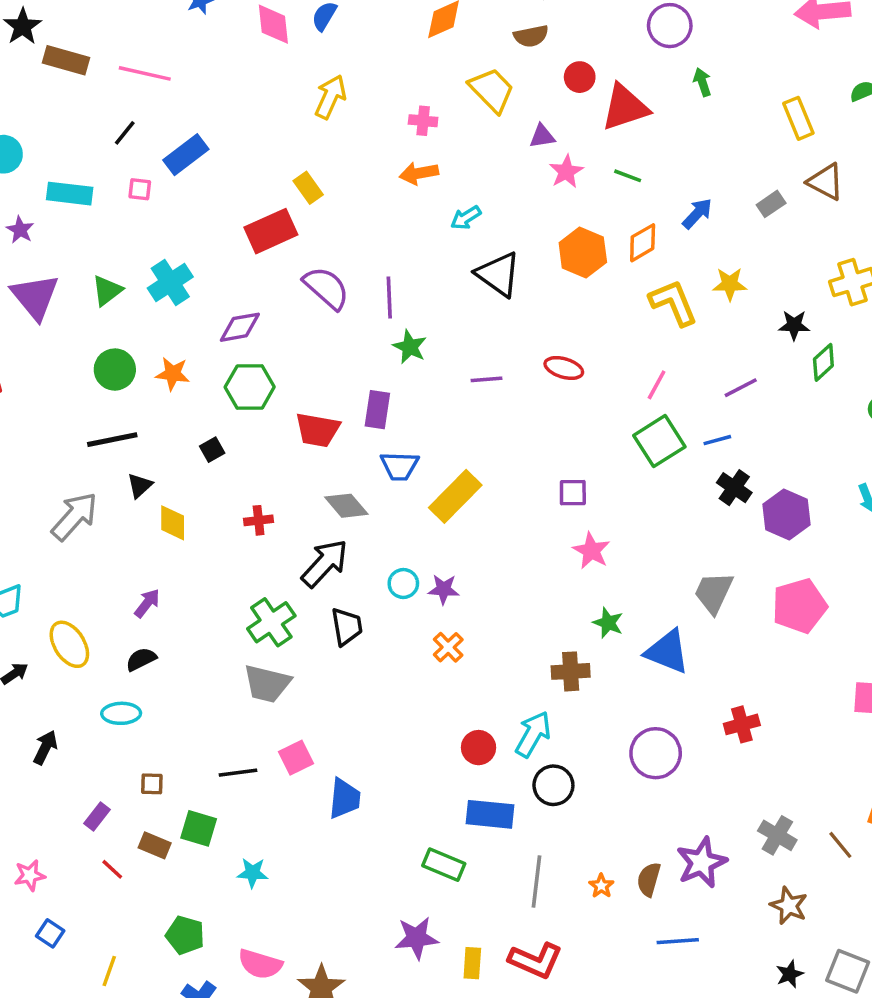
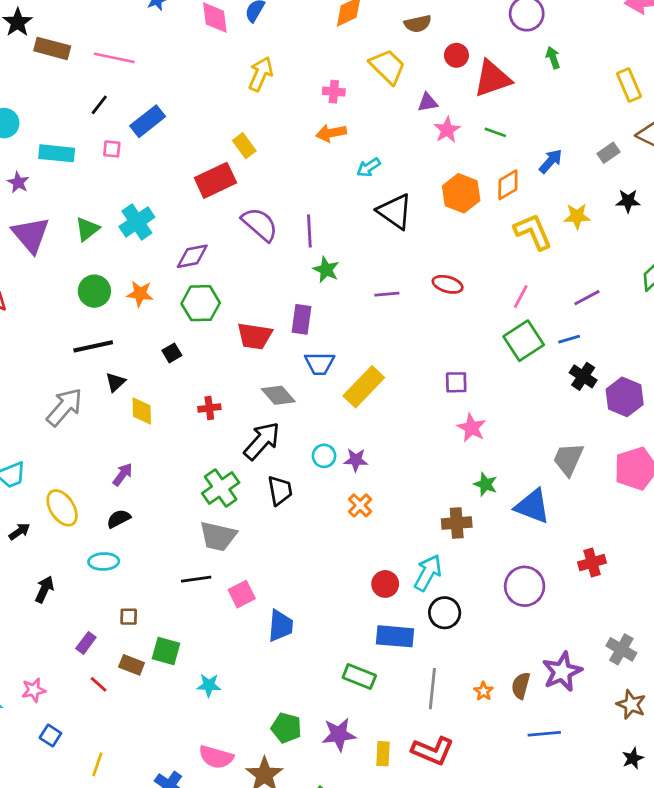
black star: (794, 325) -> (628, 201), moved
black line: (238, 773) -> (196, 579), moved
green pentagon: (185, 935) -> (286, 728), moved

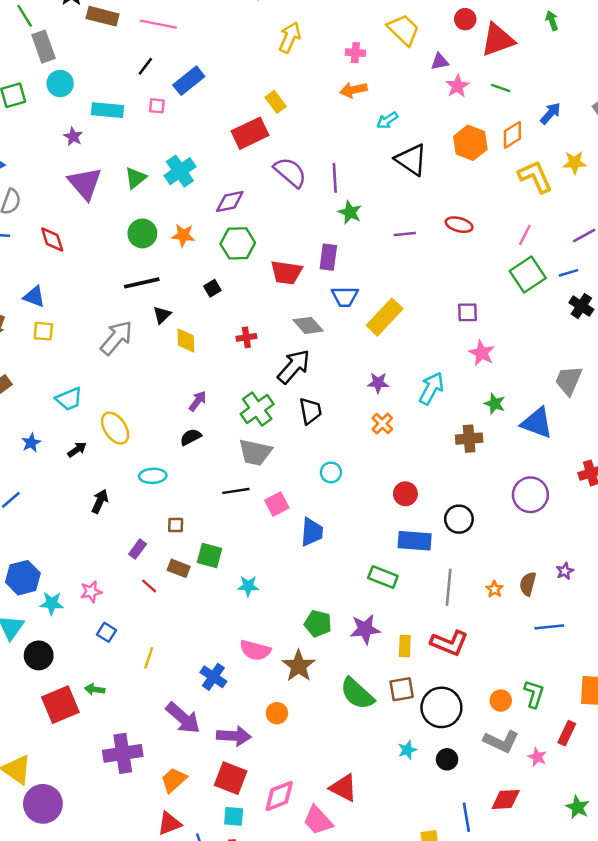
cyan circle: (324, 456) -> (331, 472), moved
purple arrow: (123, 475) -> (198, 401), moved
black semicircle: (119, 519) -> (191, 437), moved
cyan arrow: (428, 573) -> (431, 388), moved
purple star: (562, 672) -> (565, 571), size x0.5

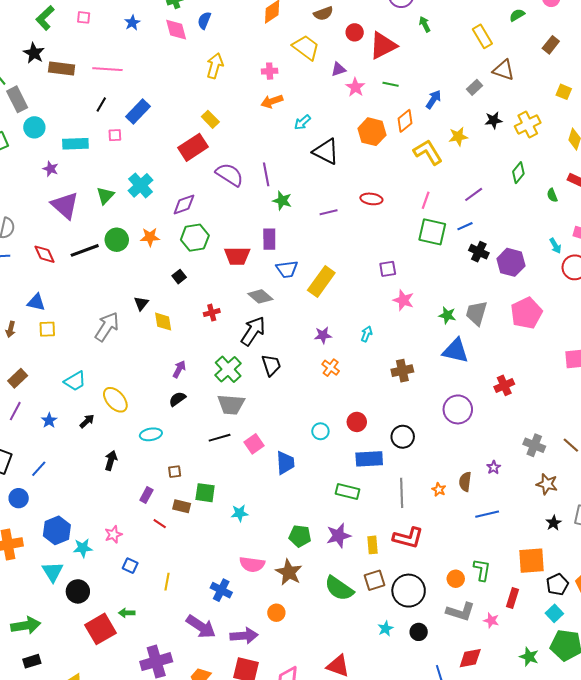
green square: (528, 275) -> (432, 232), turned -36
black line: (142, 283) -> (85, 250), moved
cyan arrow: (431, 388) -> (367, 334), size x0.6
green star: (495, 404) -> (447, 315), moved
cyan circle: (331, 472) -> (320, 431), moved

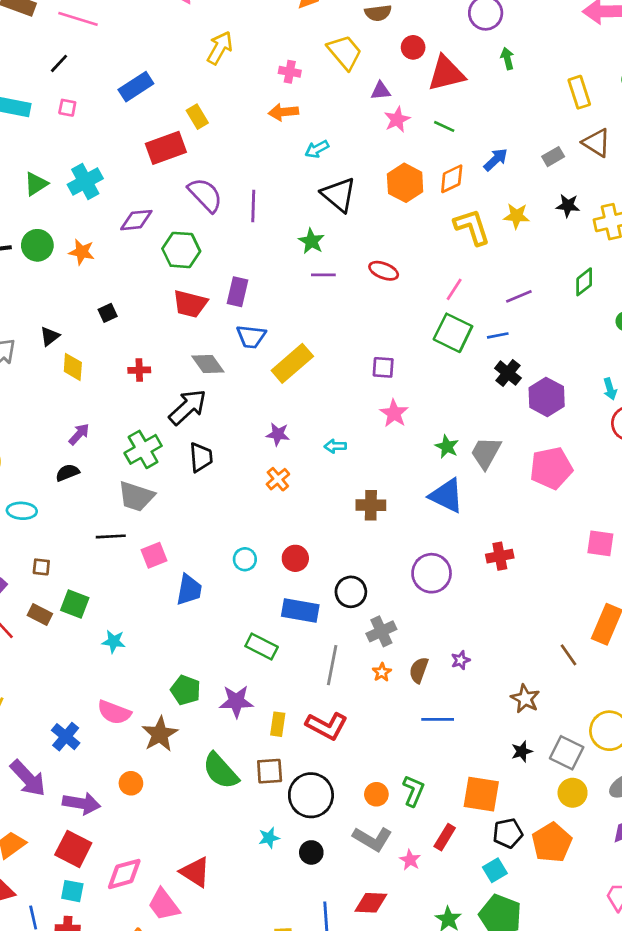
blue rectangle: (138, 111) -> (136, 87), moved
green star: (282, 201) -> (311, 241), moved
green hexagon: (195, 238) -> (181, 250), moved
cyan arrow: (367, 334) -> (335, 446), turned -126
gray cross: (534, 445) -> (381, 631), moved, turned 30

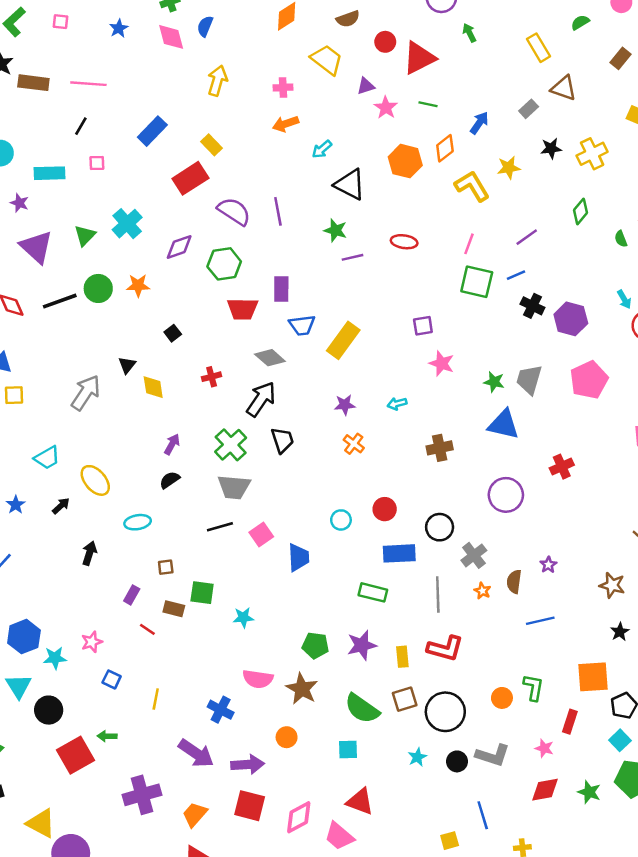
gray L-shape: (372, 839) -> (493, 755), moved
cyan square: (72, 891) -> (348, 750), moved
red diamond: (371, 903) -> (545, 790), moved

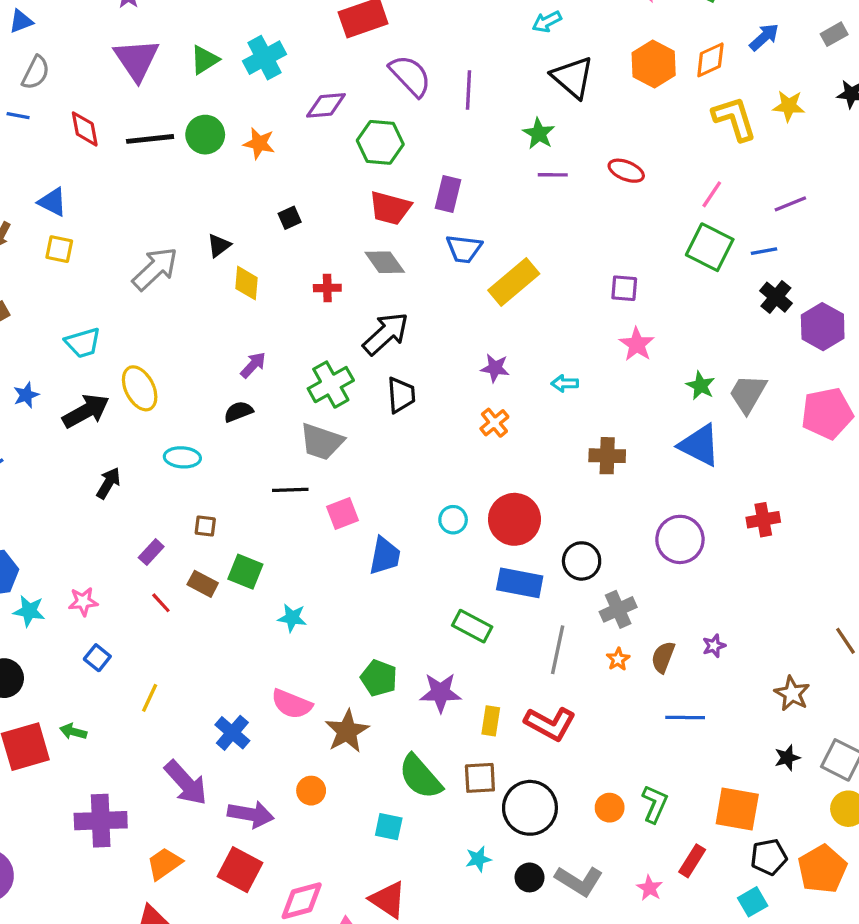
gray diamond: (270, 358) -> (385, 262), moved
black arrow: (61, 506) -> (86, 411), size x1.8
red circle: (385, 509) -> (514, 519), size x1.6

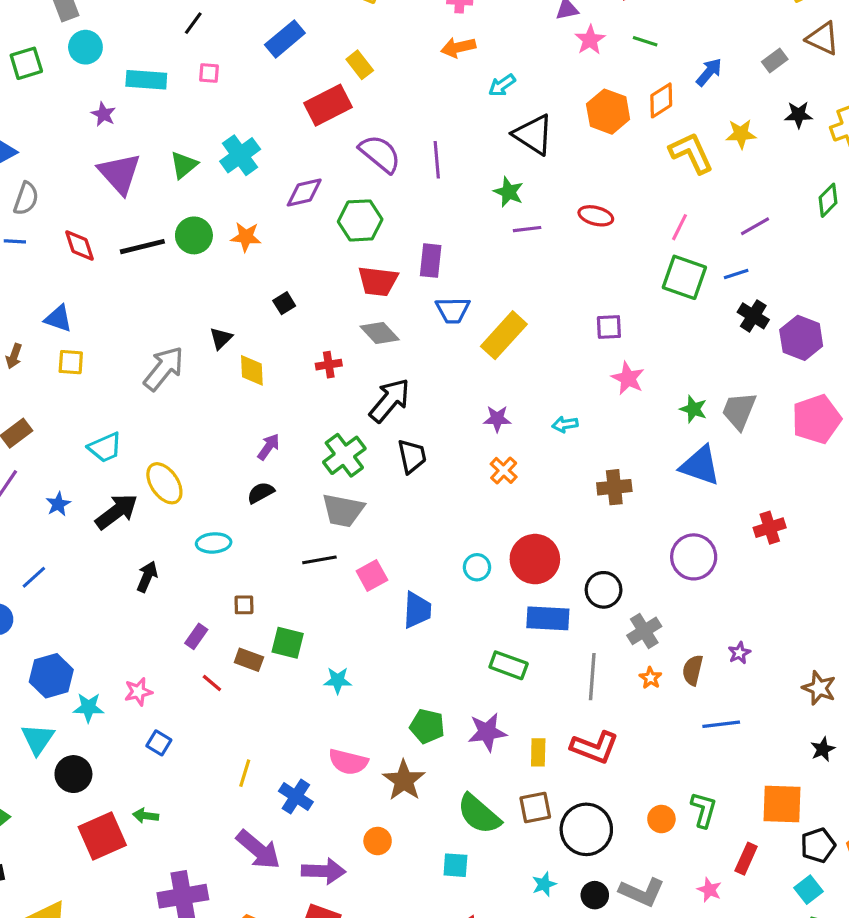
yellow line: (150, 698) -> (245, 773), moved

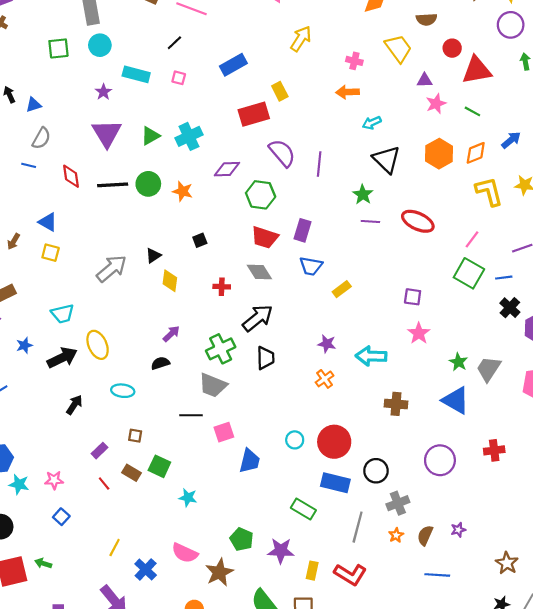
red ellipse: (596, 216) -> (418, 221), size x1.4
yellow rectangle: (504, 335) -> (342, 289), size x0.6
cyan arrow: (565, 424) -> (371, 356), size x1.8

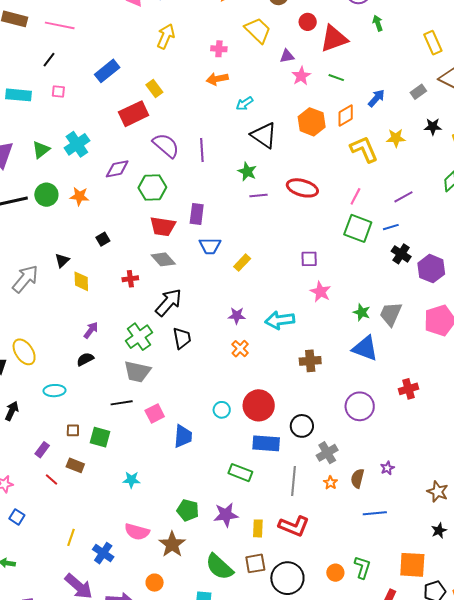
green square: (159, 466) -> (100, 437), moved

